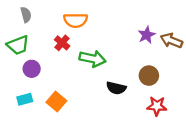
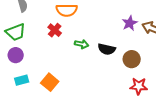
green arrow: (92, 59) -> (82, 44), size x0.6
purple circle: (32, 69) -> (16, 55), moved
black semicircle: (116, 88) -> (107, 49), moved

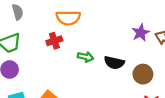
red cross: (55, 30) -> (54, 41), turned 32

